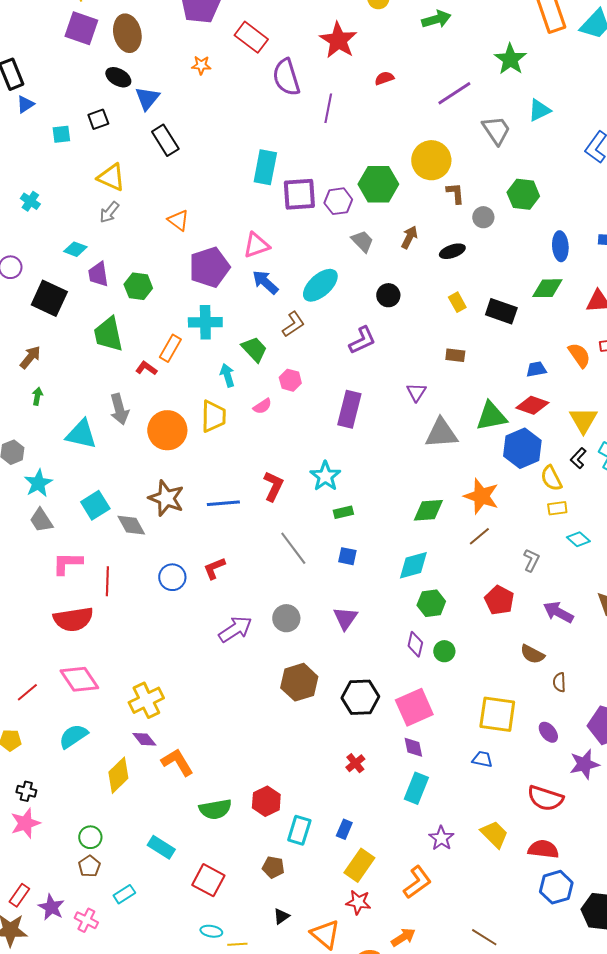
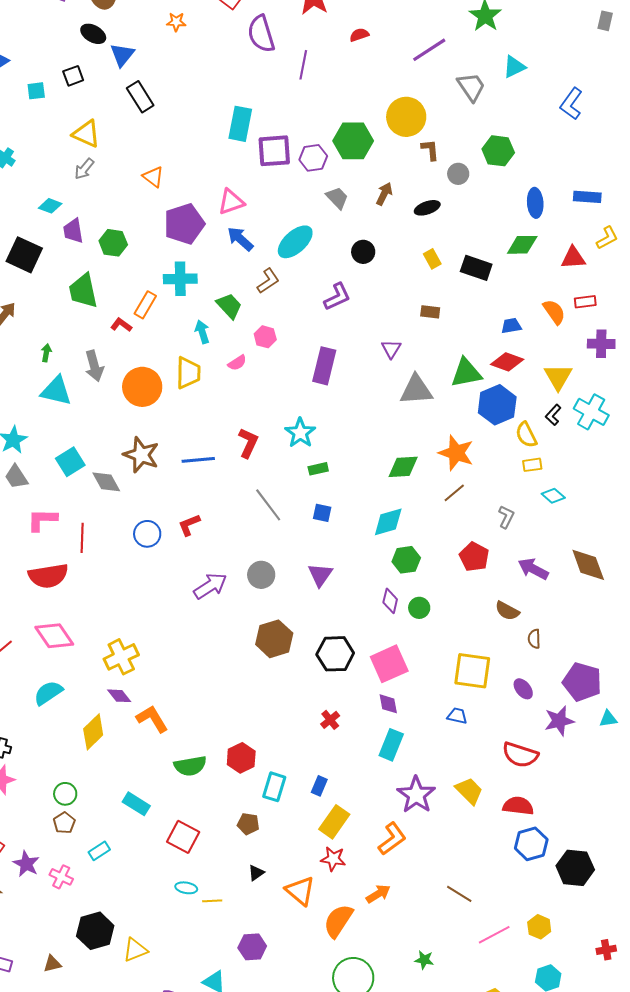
green arrow: (37, 396) -> (46, 353), moved
purple star: (441, 838) -> (416, 795), size x1.5

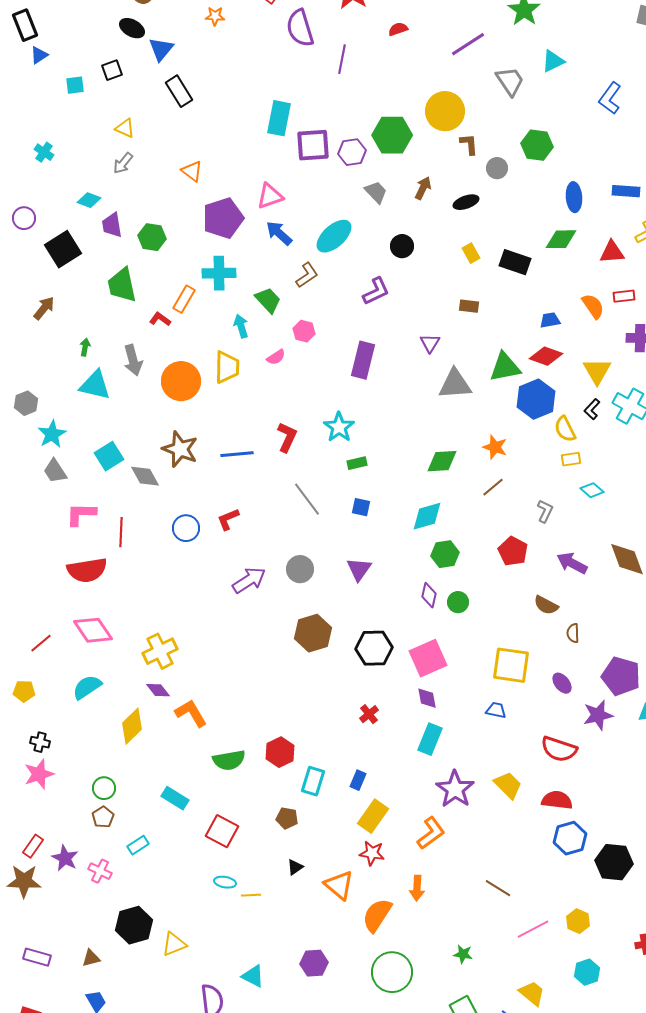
yellow triangle: (86, 134) -> (125, 128), size x0.7
black square: (24, 255) -> (63, 249), turned 33
orange star: (456, 453) -> (495, 447), size x0.7
orange arrow: (378, 894) -> (417, 888), turned 125
purple hexagon: (252, 947) -> (314, 963), moved

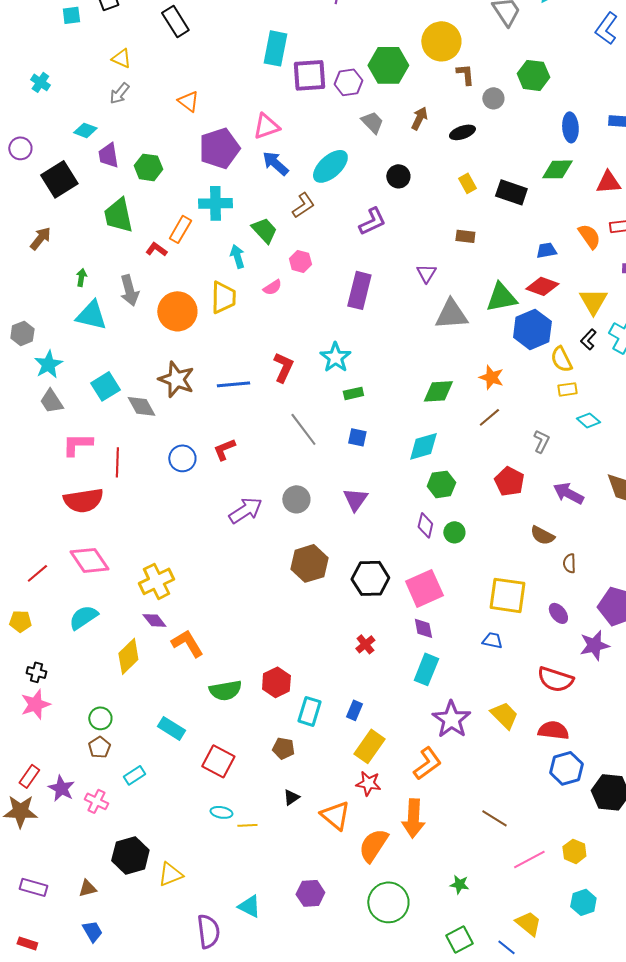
orange arrow: (417, 888) -> (413, 818), size x1.5

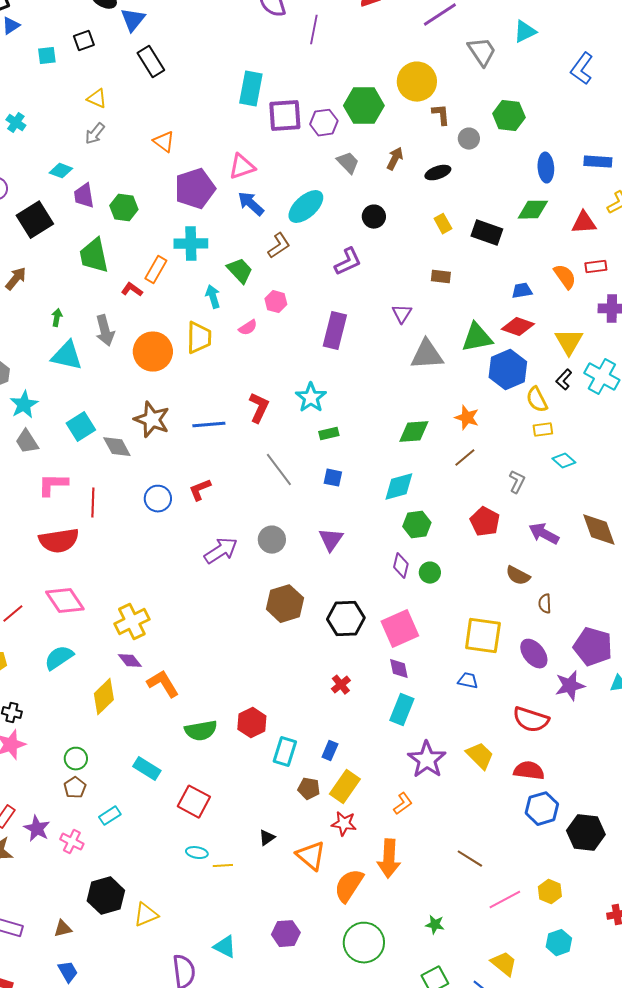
purple ellipse: (558, 613) -> (534, 654), size x1.4
brown pentagon: (283, 748) -> (309, 789), moved
orange L-shape: (427, 763) -> (403, 804), size x0.7

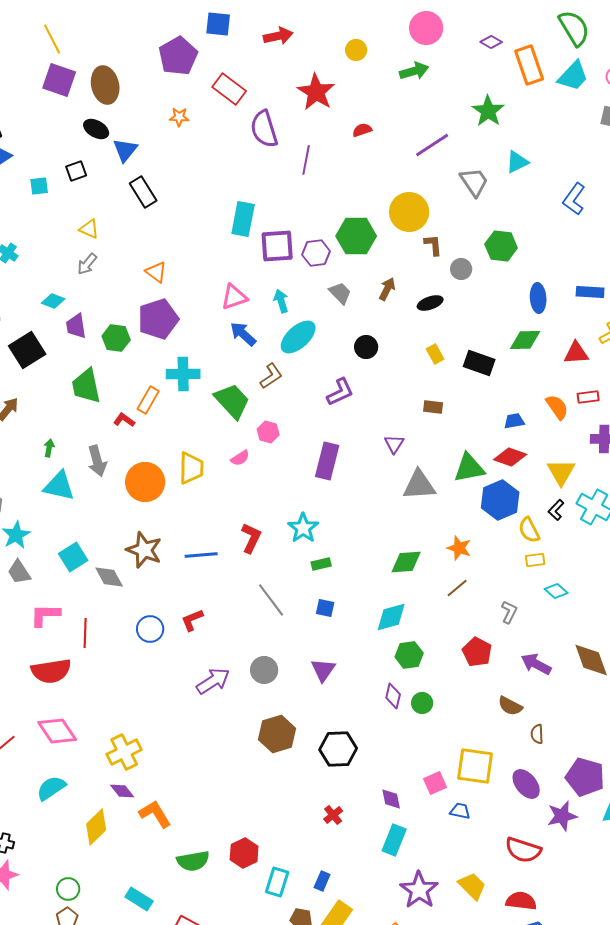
purple pentagon: (195, 189) -> (158, 319), moved
green trapezoid: (240, 271) -> (232, 401), size x1.4
cyan arrow: (213, 297) -> (281, 301), moved
pink square: (400, 629) -> (435, 783), moved, size x0.6

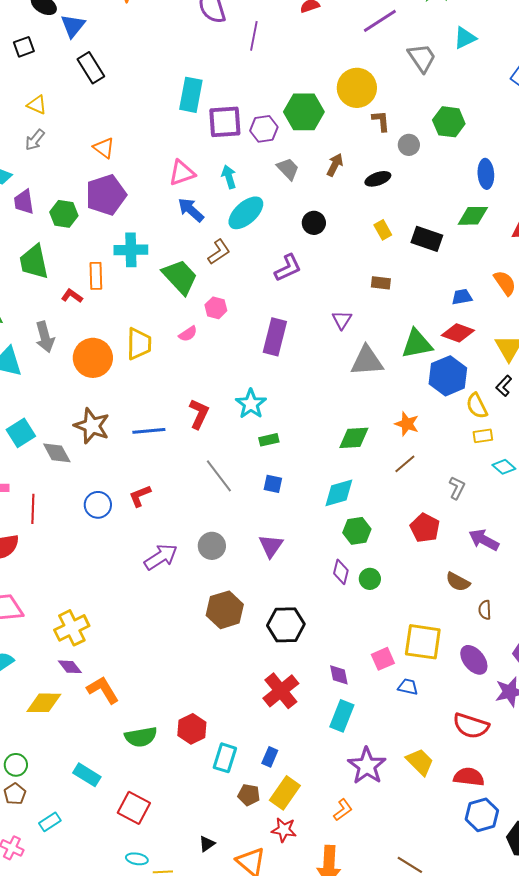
orange rectangle: (148, 400) -> (96, 276), turned -32
red cross: (333, 815) -> (281, 691), size x1.8
yellow diamond: (96, 827) -> (44, 703), turned 45

